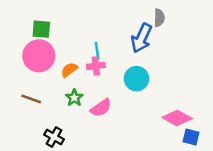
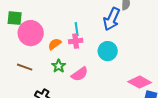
green square: (41, 29) -> (15, 18), moved

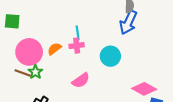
blue arrow: (112, 19) -> (128, 22), moved
pink circle: (31, 33) -> (29, 52), moved
green star: (59, 66) -> (35, 72), moved

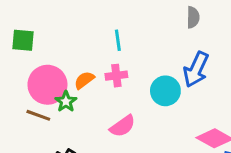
blue arrow: (128, 22) -> (196, 69), moved
cyan line: (78, 33) -> (118, 40), moved
green star: (35, 72) -> (66, 102), moved

